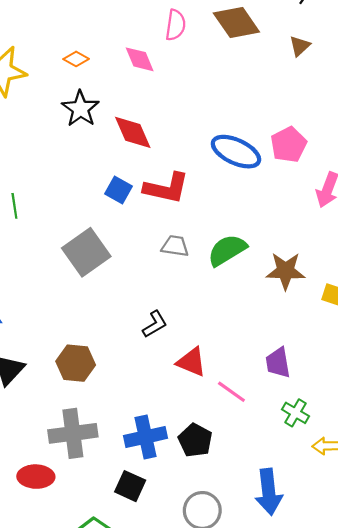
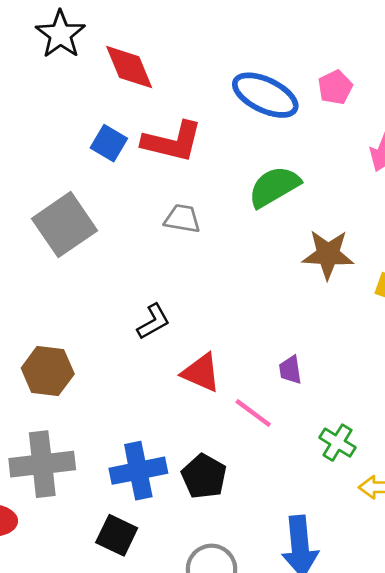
pink pentagon: (289, 145) -> (335, 87), size x0.7
green semicircle: (227, 250) -> (274, 187), moved
purple trapezoid: (278, 363) -> (290, 370), moved, size x0.7

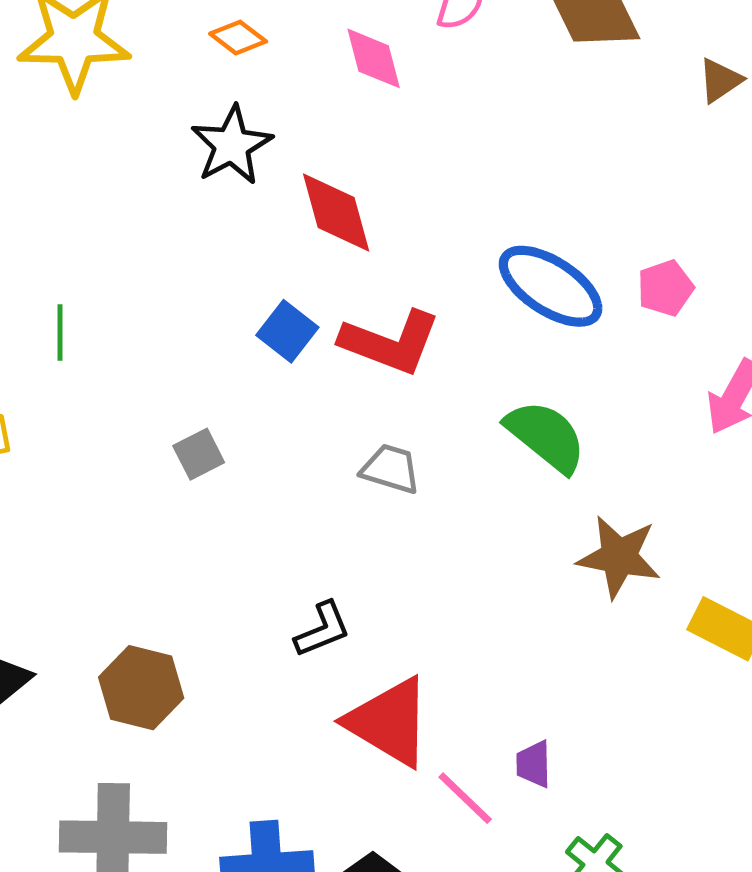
green semicircle: (274, 187) -> (546, 436), turned 62
gray square: (64, 225) -> (199, 454), size x0.5
purple trapezoid: (290, 370) -> (534, 764), moved
red triangle: (201, 373) -> (389, 722), size x1.4

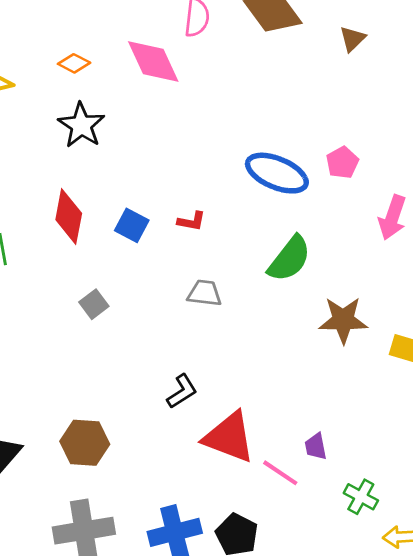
pink diamond: (374, 58) -> (153, 62), size x1.4
red diamond: (336, 213) -> (69, 216), moved, turned 36
red L-shape: (390, 342) -> (191, 221), size x0.5
green semicircle: (546, 436) -> (289, 259), turned 99

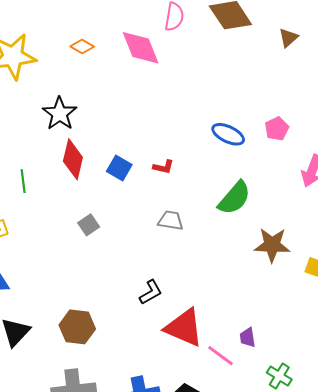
black star: (81, 125) -> (60, 114), moved
blue ellipse: (277, 173) -> (228, 134), size x0.7

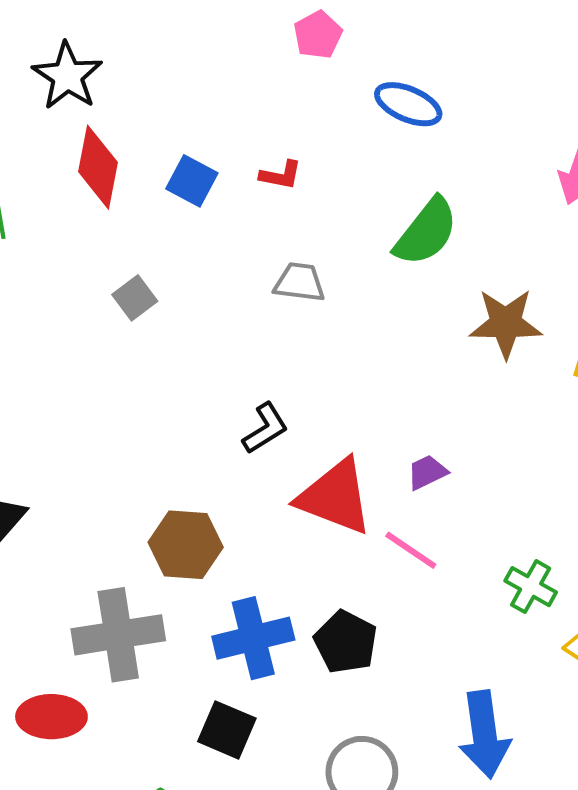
pink pentagon: (277, 129) -> (318, 35), moved
brown hexagon: (77, 327) -> (186, 545), moved
purple trapezoid: (248, 337) -> (427, 472), moved, turned 75

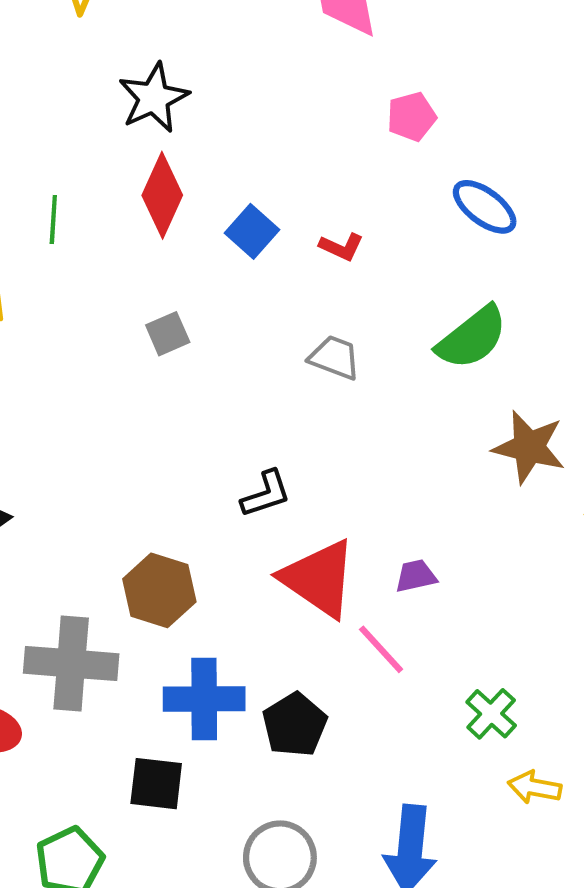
black square: (227, 730) -> (156, 784), turned -30

